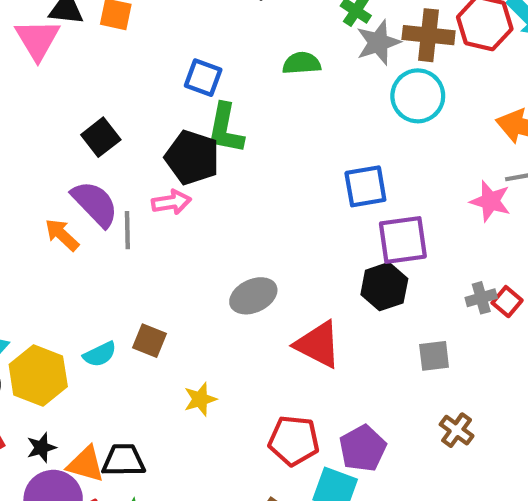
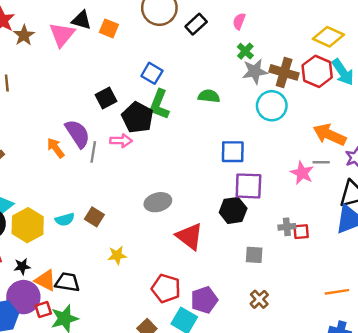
green semicircle: (302, 63) -> (209, 96), moved
black square: (101, 137) -> (106, 98), moved
red square: (507, 302) -> (301, 232), turned 35

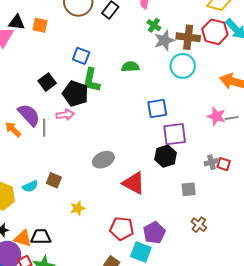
gray line: (321, 162) -> (232, 118), moved
red square: (301, 232) -> (224, 164), turned 32

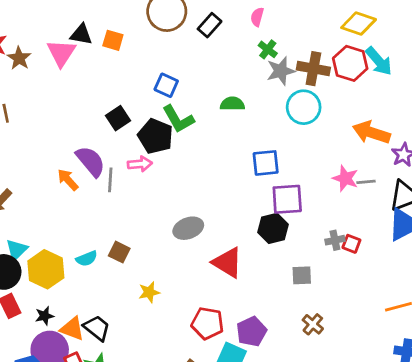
green L-shape: (91, 80) -> (178, 119), turned -45
black trapezoid: (41, 237) -> (97, 328), turned 35

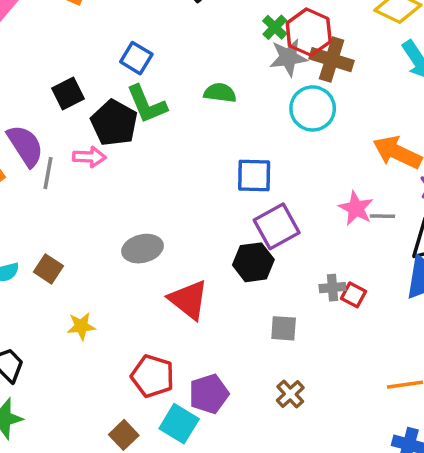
red hexagon: (350, 63) -> (309, 32), moved
purple square: (287, 199) -> (277, 226), turned -32

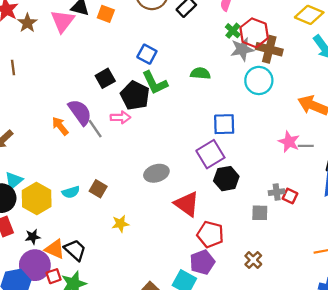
gray line: (48, 173) -> (95, 129), turned -42
purple square: (277, 226) -> (210, 154), moved
gray square: (284, 328) -> (260, 213), moved
red pentagon: (153, 376) -> (210, 234), moved

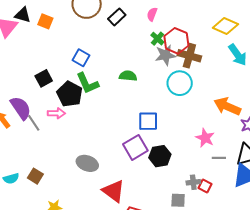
gray line: (306, 146) -> (219, 158), moved
gray ellipse: (156, 173) -> (87, 163), turned 35
black hexagon: (226, 179) -> (160, 156), moved

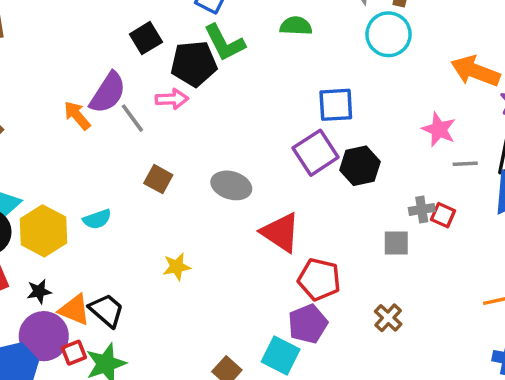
black pentagon: (70, 94) -> (194, 64), turned -30
purple semicircle: (21, 108) -> (108, 93), turned 70
brown square: (35, 176) -> (158, 179), moved

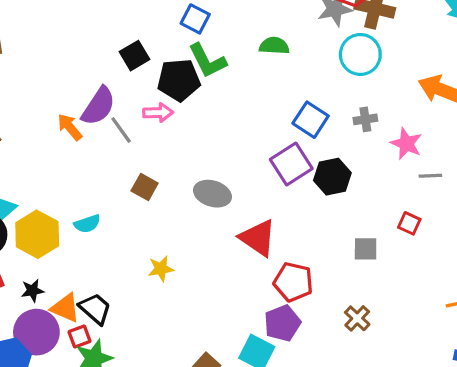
blue square: (336, 105) -> (311, 120), turned 36
gray cross: (422, 209) -> (365, 119), moved
red square: (74, 353) -> (79, 336), moved

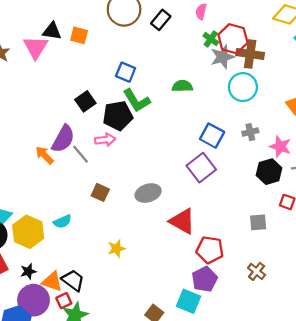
black hexagon: (332, 177) -> (269, 172), moved
gray ellipse: (212, 194) -> (148, 193), turned -30

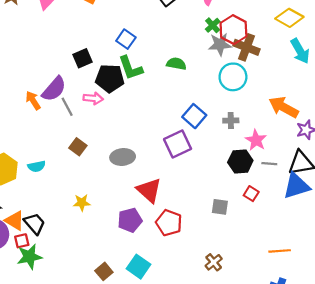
brown cross: (257, 271) -> (214, 262), moved
purple pentagon: (205, 279) -> (130, 220), moved

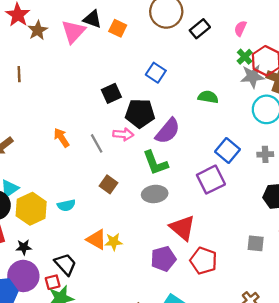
green L-shape: (131, 68) -> (155, 163), moved
purple semicircle: (54, 89) -> (168, 131), moved
orange triangle: (15, 221) -> (96, 239), moved

